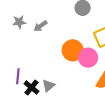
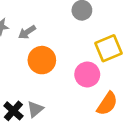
orange circle: (73, 50) -> (42, 60), moved

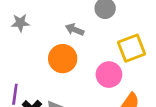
gray arrow: (27, 32) -> (75, 29), moved, turned 54

